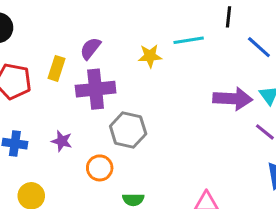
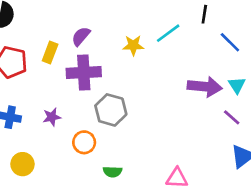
cyan line: (189, 40) -> (168, 33), turned -30
purple star: (62, 141) -> (52, 117), turned -30

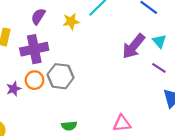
purple semicircle: (81, 36) -> (38, 16), moved
purple arrow: (205, 87) -> (134, 46), turned 132
orange circle: (84, 142) -> (34, 80), moved

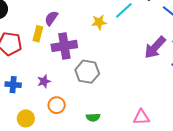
purple semicircle: (38, 16) -> (51, 18), moved
orange circle: (34, 80) -> (57, 105), moved

